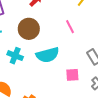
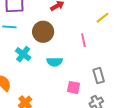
cyan semicircle: (48, 55) -> (55, 62), size x0.7

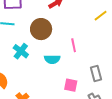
pink line: (83, 40) -> (74, 45), moved

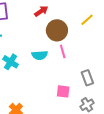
brown circle: (41, 29) -> (57, 30), moved
cyan semicircle: (52, 59) -> (40, 55), moved

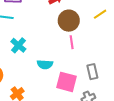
cyan semicircle: (40, 55) -> (45, 64), moved
pink square: (63, 91) -> (67, 82), size x1.5

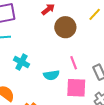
pink line: (72, 42) -> (74, 63), moved

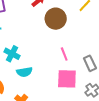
cyan semicircle: (51, 75) -> (24, 72), moved

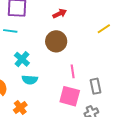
brown circle: (56, 19) -> (56, 41), moved

